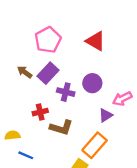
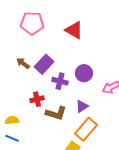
pink pentagon: (48, 40) -> (32, 23), moved, turned 30
red triangle: (96, 41) -> (74, 30), moved
purple triangle: (106, 115) -> (82, 106), moved
blue line: (26, 155) -> (12, 138), moved

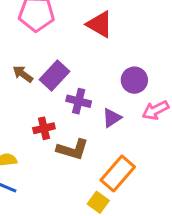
purple circle: (84, 73) -> (134, 80), moved
purple triangle: (82, 106) -> (112, 118), moved

